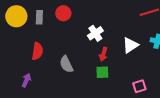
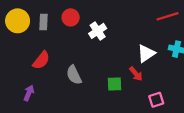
white cross: (95, 33) -> (98, 31), moved
red semicircle: (37, 51) -> (41, 60), turned 30
red arrow: (103, 54) -> (136, 74), moved, turned -56

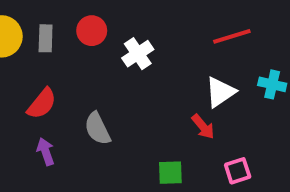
red line: (168, 16) -> (232, 36), moved
green square: (115, 84) -> (170, 173), moved
purple arrow: (29, 93) -> (46, 152), moved, turned -42

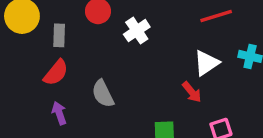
gray rectangle: (46, 38) -> (59, 35), moved

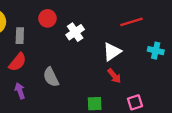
white triangle: (206, 63) -> (112, 52), moved

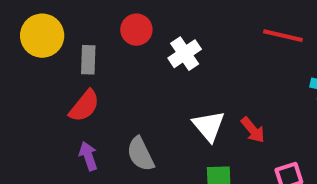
red line: (132, 22) -> (283, 36), turned 30
white triangle: (112, 52) -> (209, 126), moved, turned -36
gray semicircle: (51, 77) -> (140, 154), moved

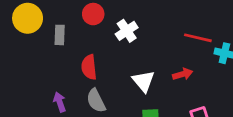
red line: (283, 36) -> (198, 38), moved
red semicircle: (84, 106) -> (89, 67), moved, turned 135
red arrow: (253, 130) -> (183, 74), moved, turned -66

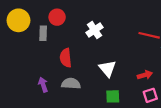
red circle: (93, 14) -> (57, 17), moved
red arrow: (183, 74) -> (145, 75), moved
gray semicircle: (96, 101) -> (71, 84), turned 120

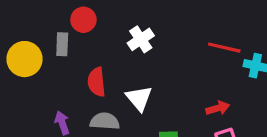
yellow circle: (18, 20) -> (25, 59), moved
white triangle: (107, 69) -> (139, 98), moved

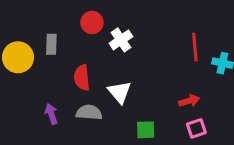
red circle: (83, 20) -> (92, 23), moved
red line: (224, 48) -> (195, 47), turned 72

